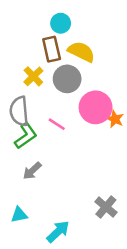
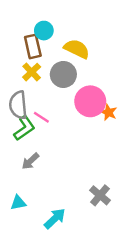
cyan circle: (61, 23) -> (44, 31), moved
brown rectangle: (52, 49) -> (33, 46), moved
pink line: (57, 124) -> (41, 117), moved

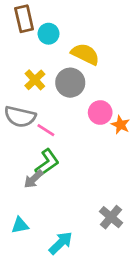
brown rectangle: (33, 46) -> (24, 19), moved
pink circle: (90, 101) -> (100, 113), size x0.7
gray semicircle: (18, 105) -> (20, 117), turned -72
green L-shape: (24, 128) -> (47, 163), moved

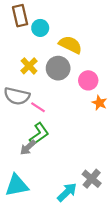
pink circle: (100, 113) -> (88, 80), moved
cyan triangle: (20, 225) -> (17, 185), size x1.6
cyan arrow: (61, 243) -> (67, 192), moved

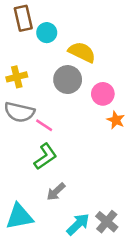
yellow cross: (29, 66) -> (17, 77), moved, turned 30
gray arrow: (28, 147) -> (56, 192), moved
gray cross: (92, 179) -> (107, 222), moved

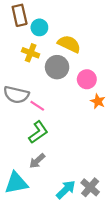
yellow cross: (17, 77) -> (31, 53), moved, turned 35
gray arrow: (56, 192) -> (37, 161), moved

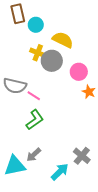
yellow cross: (31, 53) -> (38, 53), moved
gray arrow: (37, 161) -> (34, 155), moved
gray cross: (90, 187) -> (82, 156), moved

